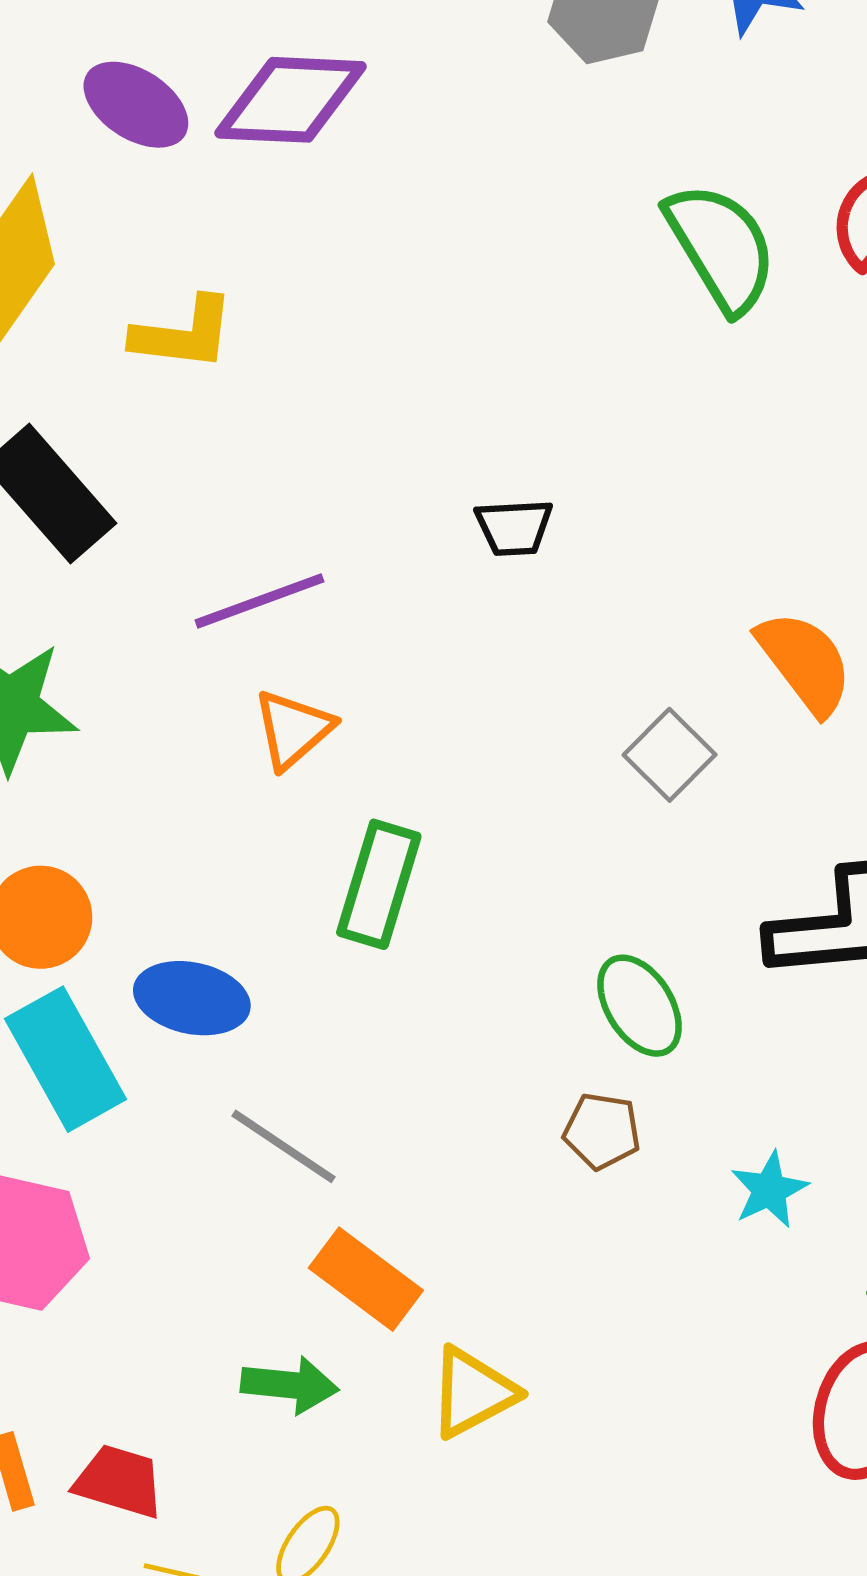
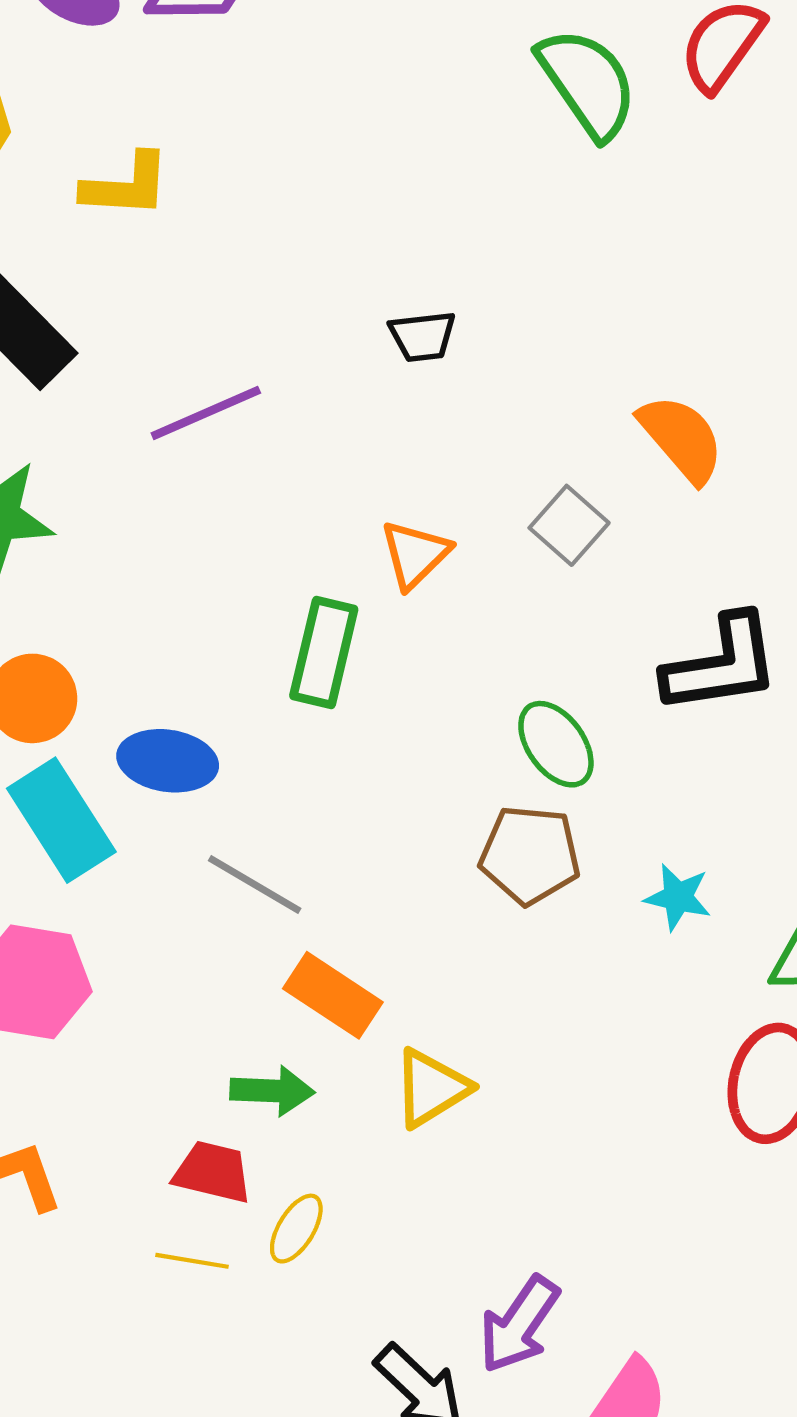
orange triangle: (293, 729) -> (415, 554), moved
brown pentagon: (602, 1131) -> (530, 855), size x1.5
cyan star: (769, 1190) -> (678, 897), turned -30
red trapezoid: (119, 1481) -> (213, 1172), moved

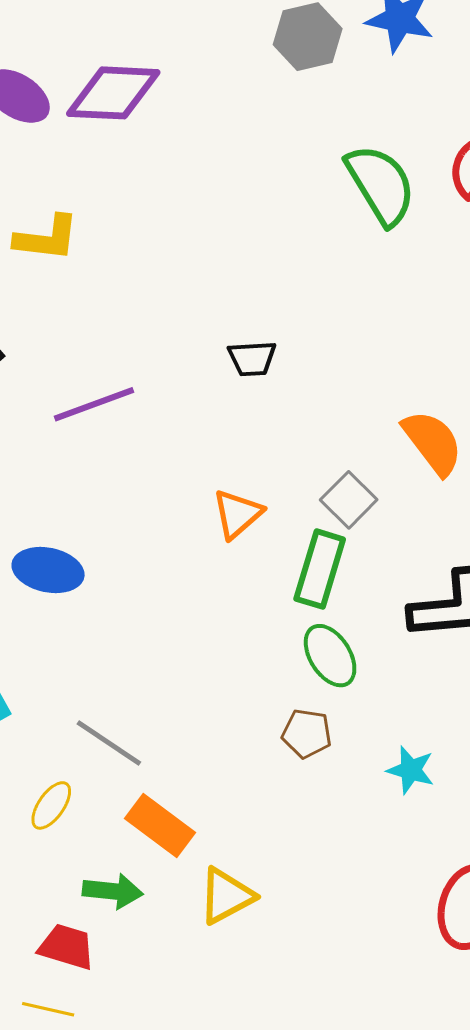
green rectangle: (324, 653) -> (320, 569), moved
blue ellipse: (168, 761) -> (48, 570), moved
brown pentagon: (530, 855) -> (307, 734), size x0.7
yellow ellipse: (296, 1229) -> (51, 805), moved

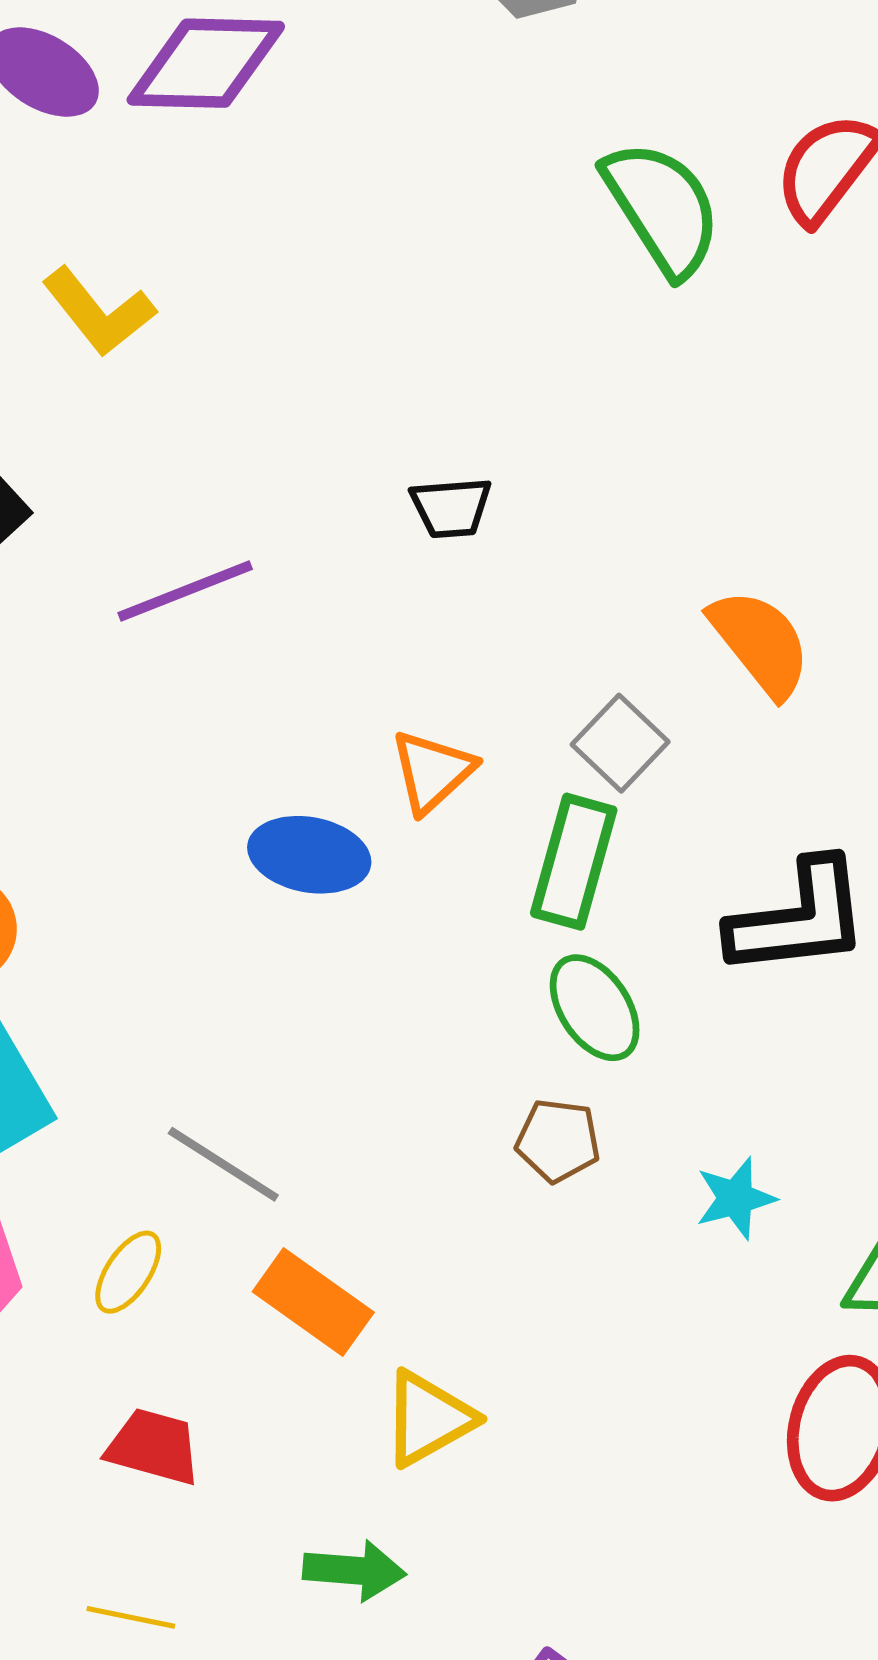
yellow L-shape: (47, 238) -> (99, 312), turned 46
blue ellipse: (48, 570) -> (309, 855), moved
cyan star: (411, 770) -> (735, 1198), turned -30
green arrow: (113, 891) -> (354, 1570), moved
red trapezoid: (67, 947) -> (154, 1447), moved

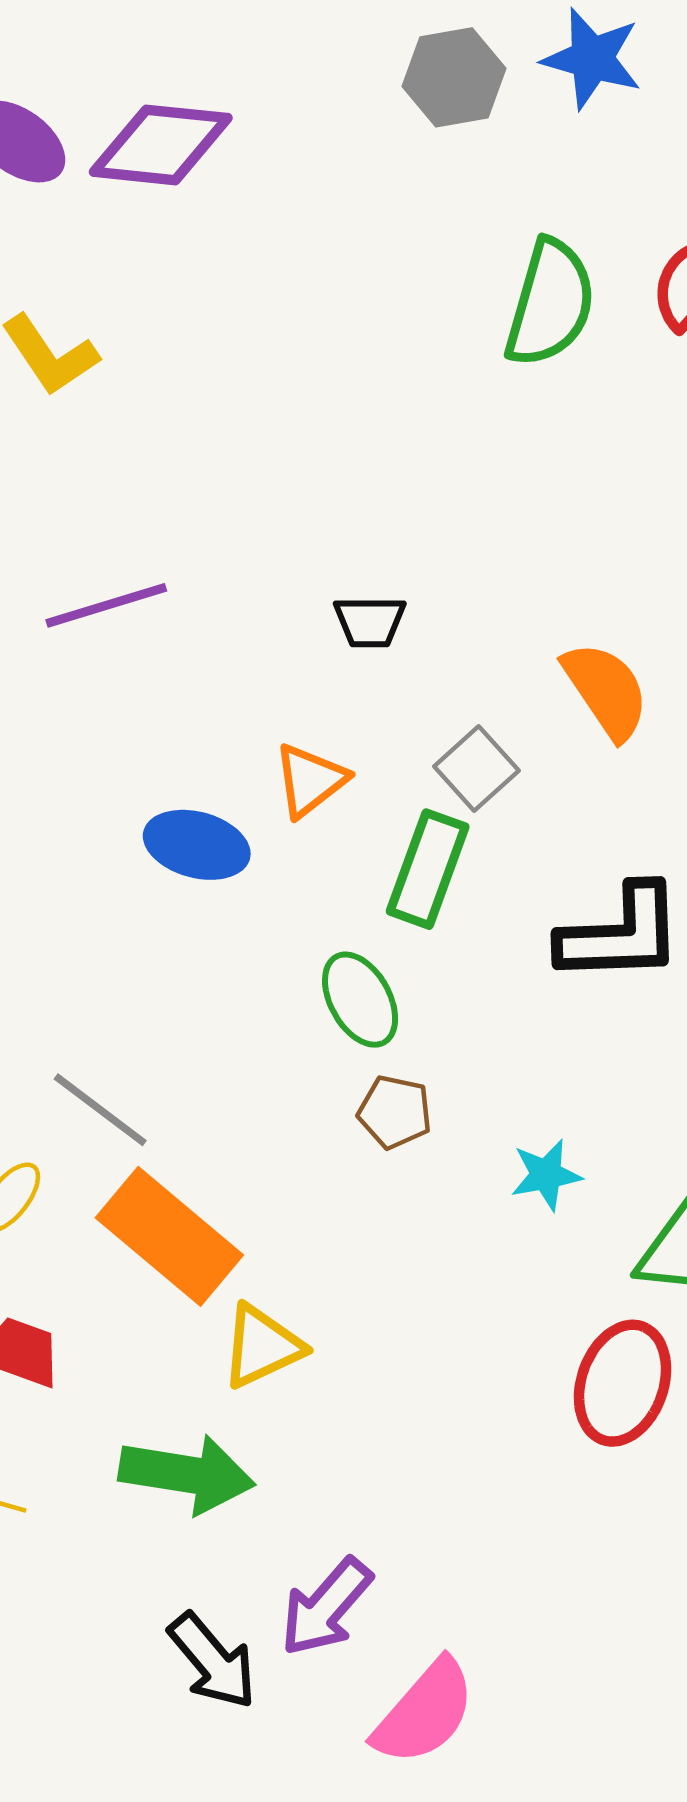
green semicircle: (662, 208) -> (550, 303), turned 44
black trapezoid: (451, 508) -> (370, 622), moved
green ellipse: (595, 1008) -> (360, 1000), moved
orange rectangle: (313, 1302) -> (169, 1236), size x1.4
green arrow: (354, 1570) -> (187, 1474), size x1.5

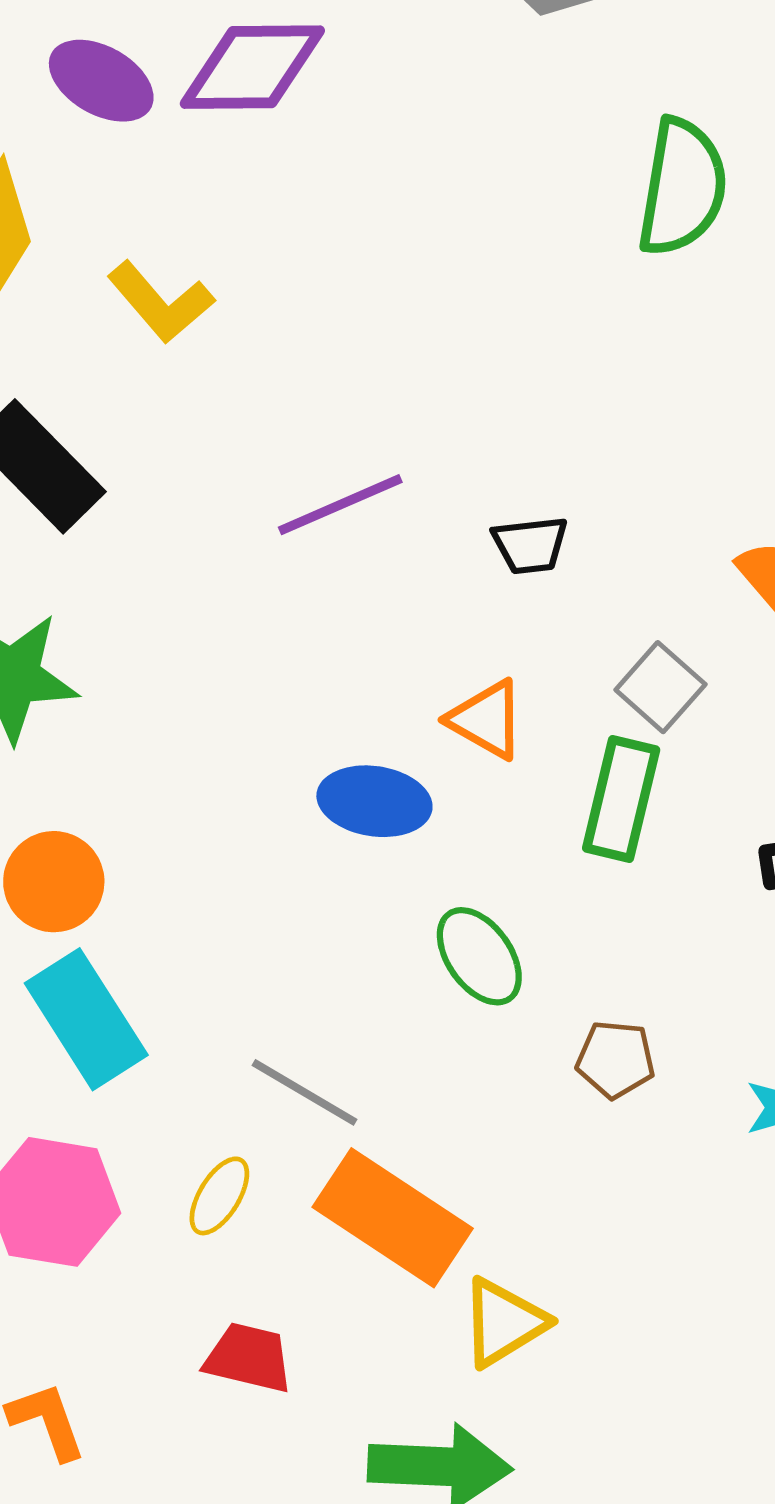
purple line: (106, 605) -> (340, 505), moved
orange triangle: (310, 780) -> (486, 720), turned -46
green ellipse: (360, 1000) -> (479, 956), moved

